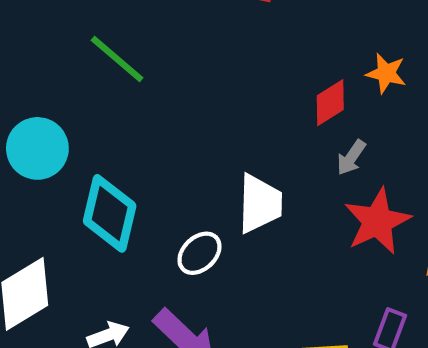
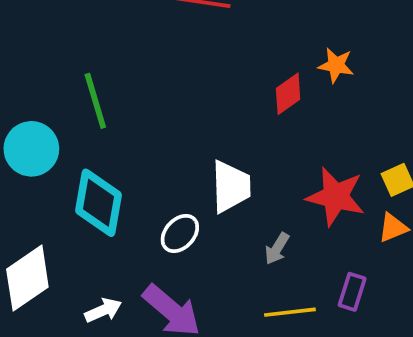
green line: (117, 59) -> (95, 101), moved, turned 36
gray arrow: (351, 157) -> (277, 249), moved
red star: (377, 221) -> (336, 196), turned -30

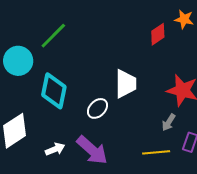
green line: (95, 101) -> (53, 36), turned 60
gray arrow: (277, 249) -> (169, 122), moved

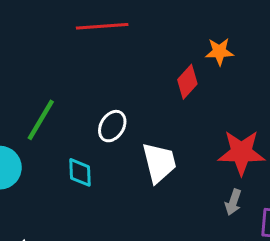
cyan diamond: (54, 91) -> (80, 172), moved, size x0.6
white ellipse: (98, 108) -> (112, 126), moved

